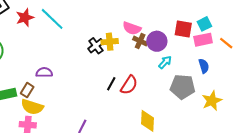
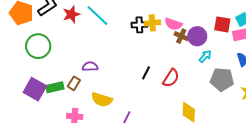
yellow cross: (110, 42) -> (152, 23), moved
black cross: (96, 46) -> (139, 25), moved, turned 35
black line: (111, 84) -> (146, 73), moved
yellow semicircle: (32, 107) -> (102, 100), moved

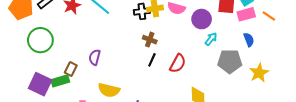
brown cross: (181, 36) -> (150, 40), moved
purple semicircle: (90, 66) -> (95, 57), turned -70
brown rectangle: (74, 83) -> (71, 69), moved

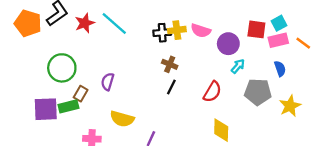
green circle: (40, 40) -> (62, 68), moved
red semicircle: (178, 63) -> (212, 92), moved
purple square: (40, 84) -> (46, 109), turned -30

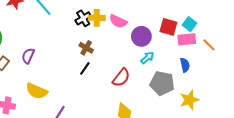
cyan square: (279, 23) -> (189, 24), turned -32
black cross: (162, 33) -> (83, 18), turned -35

